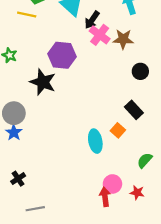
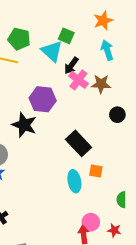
black rectangle: (134, 110) -> (78, 143), moved, size x1.4
orange square: (118, 130) -> (96, 171), turned -32
green semicircle: (145, 160) -> (121, 200), turned -42

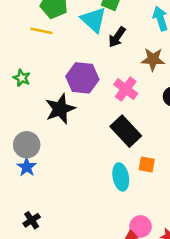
pink cross: (78, 80) -> (126, 89), moved
black star: (24, 125) -> (60, 109), turned 30

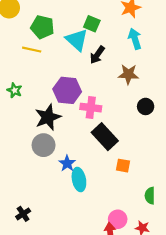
pink cross: (126, 89) -> (91, 108), moved, turned -30
gray circle: (27, 145) -> (44, 145), moved
blue star: (27, 167) -> (67, 163), moved
cyan ellipse: (121, 177) -> (79, 180), moved

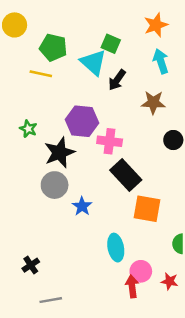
green star: (15, 90) -> (28, 129), moved
orange square: (123, 166) -> (147, 209), size x1.6
cyan ellipse: (79, 180) -> (116, 248), moved

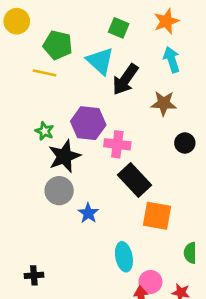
green square: (111, 44) -> (119, 28), moved
black arrow: (117, 80) -> (125, 79), size x1.4
green star: (28, 129) -> (45, 131), moved
black cross: (31, 265) -> (34, 275), turned 30

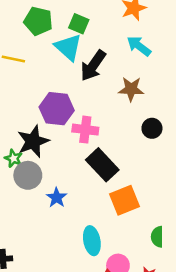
green square: (119, 28) -> (79, 24), moved
green pentagon: (58, 45) -> (38, 21), moved
cyan arrow: (172, 60) -> (139, 46), turned -35
green star: (45, 131) -> (13, 158), moved
orange square: (157, 216) -> (125, 200), turned -32

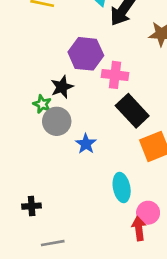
black star: (33, 141) -> (62, 87), size x0.7

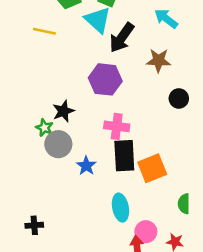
purple hexagon: (86, 54) -> (105, 79), moved
pink cross: (115, 75) -> (117, 126), moved
black rectangle: (132, 111) -> (124, 156), moved, turned 40

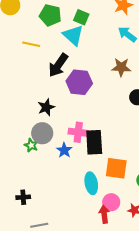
black arrow: (122, 38) -> (58, 65), moved
pink cross: (117, 126) -> (78, 132), moved
green star: (44, 128) -> (31, 145), moved
orange square: (152, 168) -> (116, 168), moved, turned 30

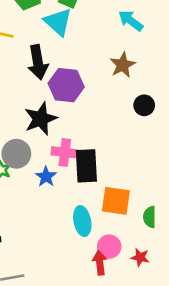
black arrow: (58, 65) -> (38, 62), turned -45
brown star: (121, 67) -> (123, 65), turned -30
black star: (46, 107) -> (41, 119), moved, size x1.4

